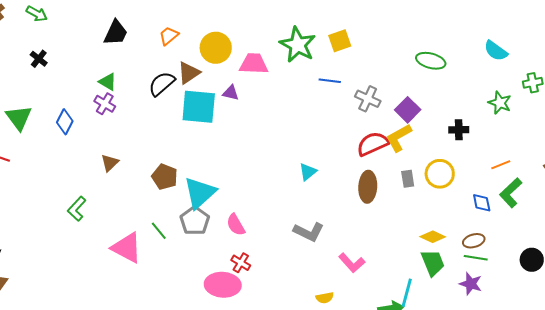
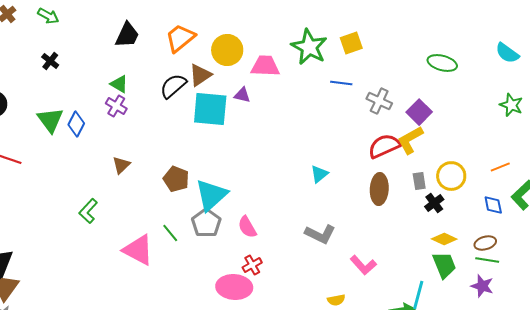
orange trapezoid: (169, 36) -> (180, 38), size x1.5
green triangle: (19, 118) -> (50, 120), moved
black cross: (459, 130) -> (434, 203), moved, turned -36
orange line: (501, 165) -> (500, 167), moved
red cross: (241, 263) -> (252, 265), turned 30

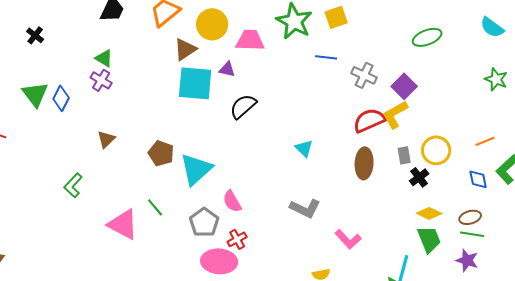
green ellipse: (442, 63) -> (427, 37), turned -36
black semicircle: (173, 86) -> (243, 106), moved
cyan triangle: (319, 174) -> (304, 148), turned -36
gray pentagon: (206, 223) -> (204, 222), moved

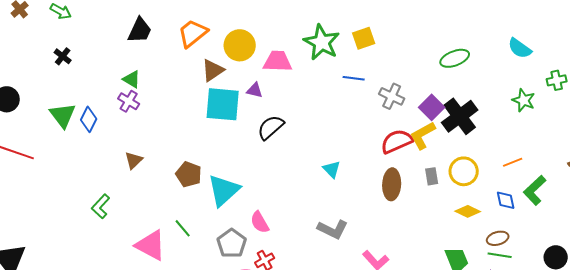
black cross: (419, 177) -> (460, 116), moved, size x1.8
yellow diamond: (429, 213) -> (468, 211), moved

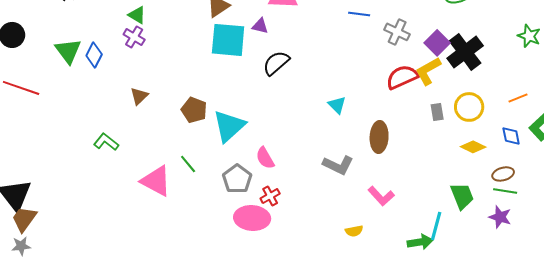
brown ellipse: (392, 184) -> (379, 137), moved
green L-shape: (101, 206) -> (106, 142), turned 85

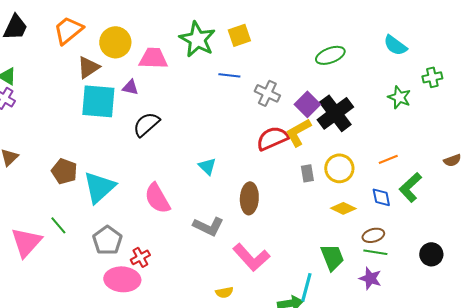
pink semicircle: (265, 158) -> (157, 198), moved, size x1.4
pink triangle: (156, 181) -> (26, 242), turned 44
pink L-shape: (381, 196) -> (251, 257), size x1.4

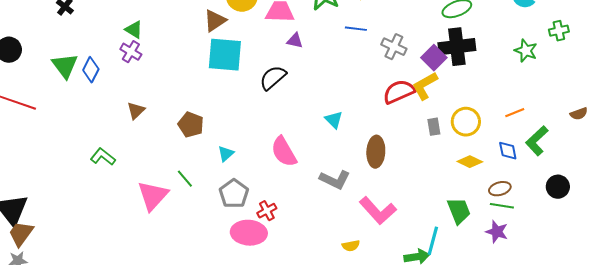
purple triangle: (130, 87) -> (295, 41), moved
black cross: (335, 113) -> (457, 47), moved, turned 30
cyan triangle: (99, 187) -> (226, 154), moved, size x0.5
black circle: (431, 254) -> (558, 187), moved

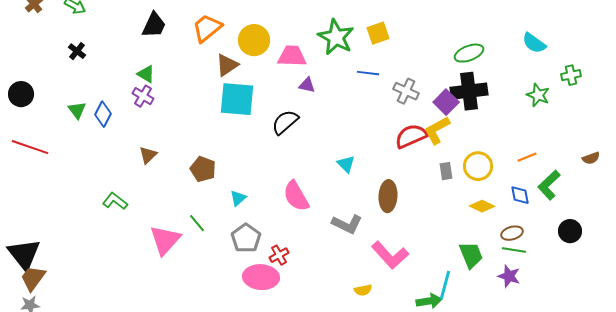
green triangle: (65, 66) -> (77, 110), size x0.7

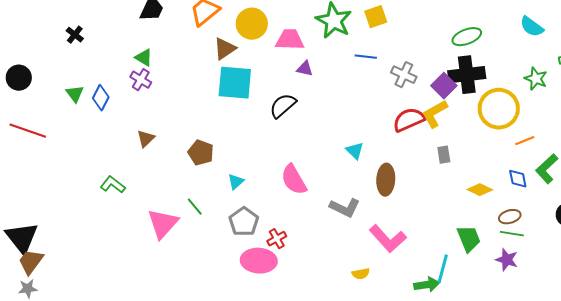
cyan triangle: (346, 164) -> (355, 151), moved
yellow circle: (478, 166) -> (499, 109), moved, size x1.4

